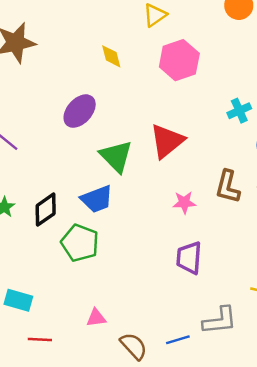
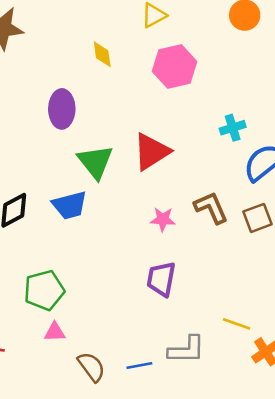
purple ellipse: (80, 111) -> (62, 109), turned -48
brown L-shape: (228, 187) -> (211, 208), turned 136
green pentagon: (80, 243) -> (44, 290), moved, turned 30

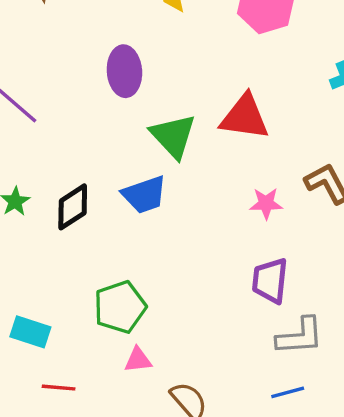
red triangle: (152, 152) -> (245, 117), turned 45
gray L-shape: (187, 350) -> (300, 336), moved
blue line: (139, 365) -> (288, 392), moved

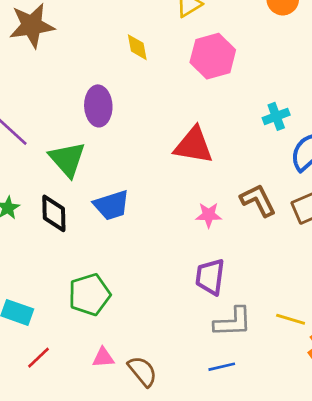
green triangle: (173, 136) -> (67, 159), moved
black diamond: (73, 207) -> (54, 213), turned -60
pink triangle: (138, 360) -> (103, 357), moved
red line: (59, 388) -> (39, 358), turned -50

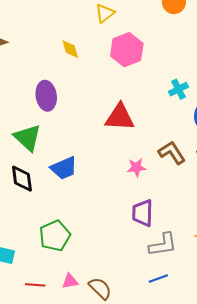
red line: (39, 358) -> (35, 285), moved, turned 54

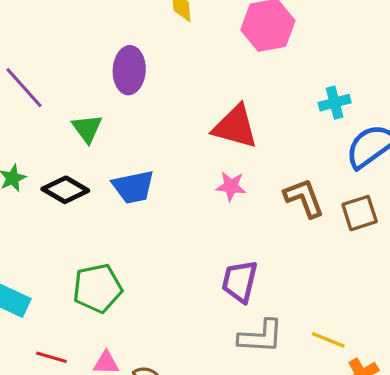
green triangle: (28, 138) -> (87, 128), size x0.7
pink star: (136, 167) -> (231, 186), moved
black diamond: (22, 179) -> (65, 190), turned -64

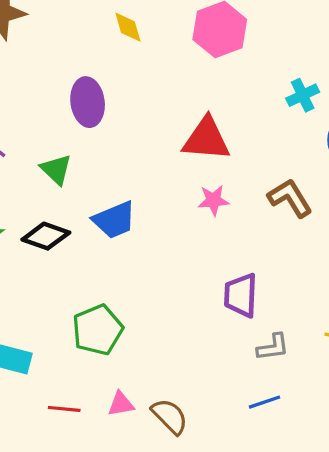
gray L-shape: (261, 336) -> (273, 347), size x0.7

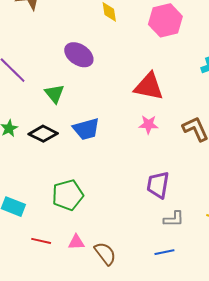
purple ellipse: (88, 102) -> (79, 55), turned -56

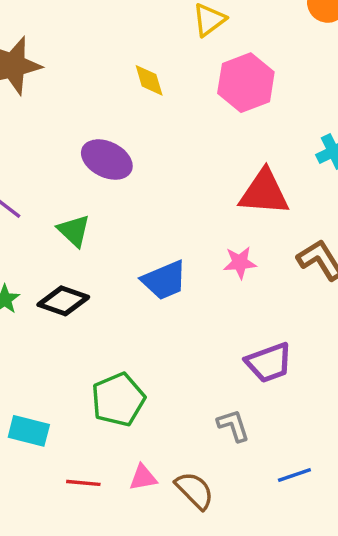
red triangle: (149, 86) -> (264, 192), moved
blue trapezoid: (86, 129) -> (164, 280), moved
purple trapezoid: (158, 185) -> (269, 363), turned -112
gray L-shape: (174, 219) -> (233, 425), moved, turned -100

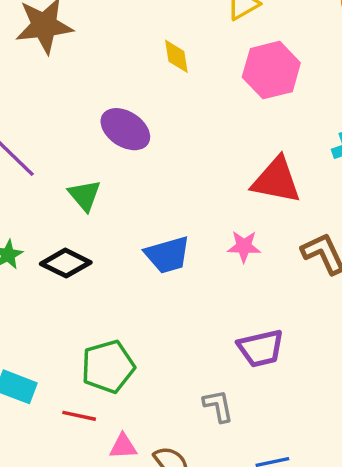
red line: (83, 483) -> (79, 416), moved

